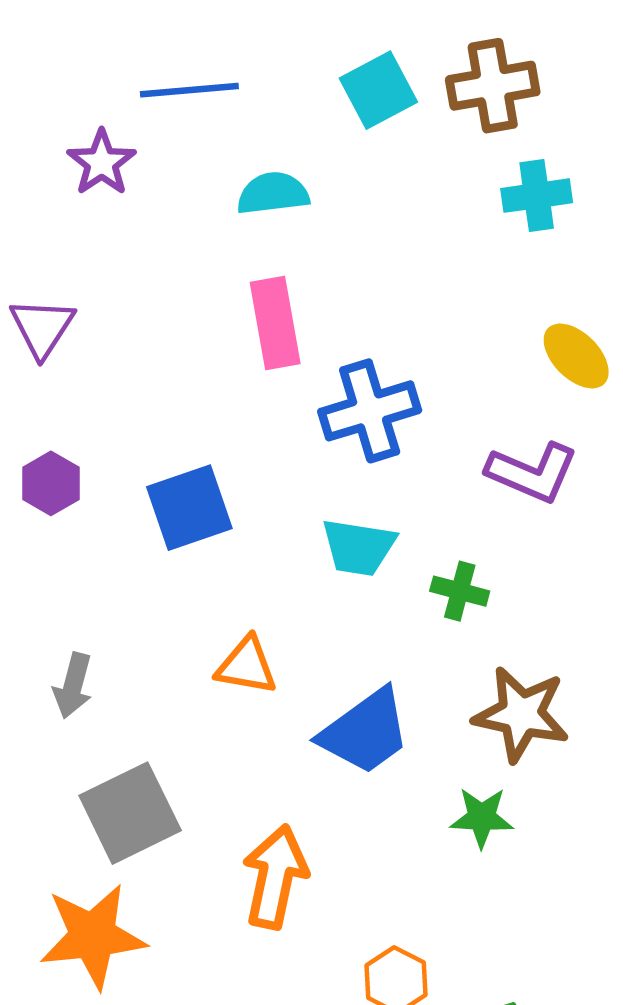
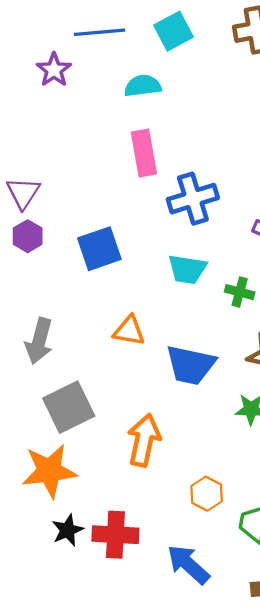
cyan square: (378, 90) -> (174, 31), moved
purple triangle: (42, 327) -> (23, 193), moved
gray arrow: (73, 686) -> (39, 341), size x1.4
blue trapezoid: (365, 732) -> (191, 365), turned 48

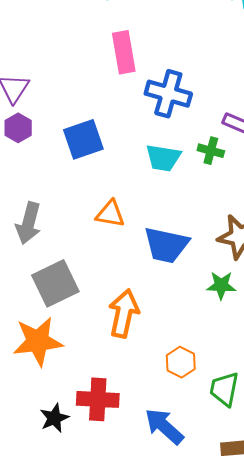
blue cross: (193, 199) -> (168, 94), turned 33
green cross: (240, 292) -> (211, 151), moved
black star: (68, 530) -> (54, 418), moved

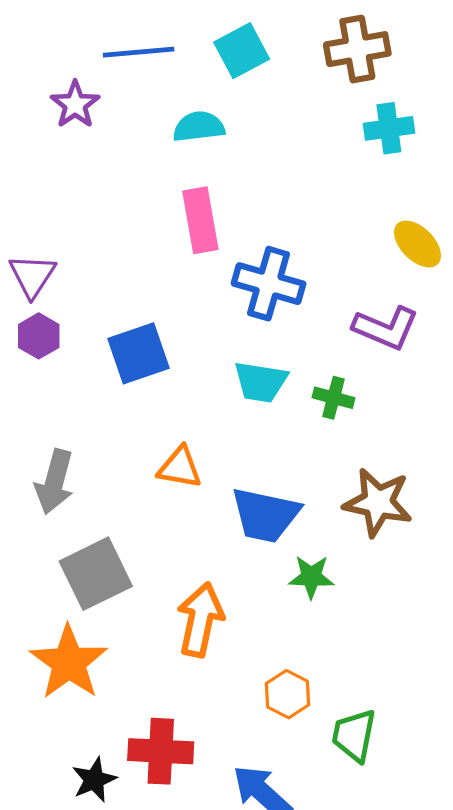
green cross: (211, 151) -> (333, 398), moved
green star: (221, 285) -> (311, 577), moved
orange star: (38, 341) -> (69, 662), turned -30

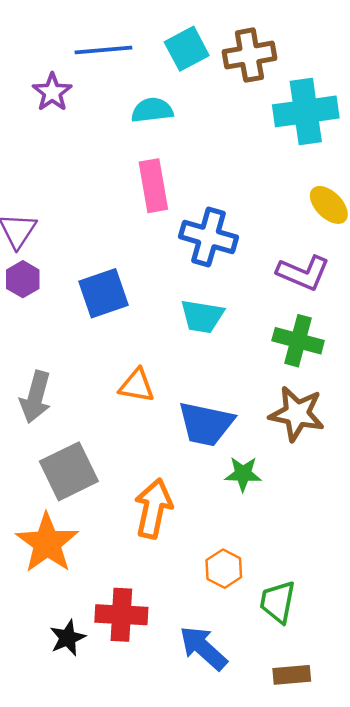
brown cross: (357, 49) -> (249, 55), moved
cyan cross: (389, 128) -> (306, 111), size x1.6
green cross: (333, 398) -> (298, 341), moved, size x1.5

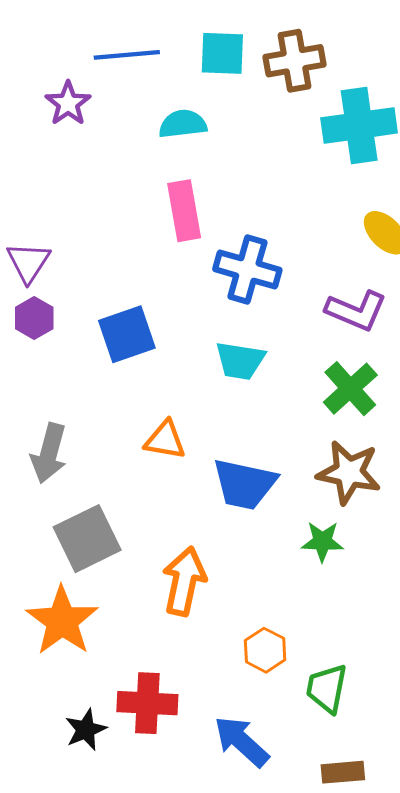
cyan square: (187, 49) -> (222, 53), turned 30
green cross: (298, 341) -> (350, 389), turned 33
green star: (243, 474) -> (322, 541), moved

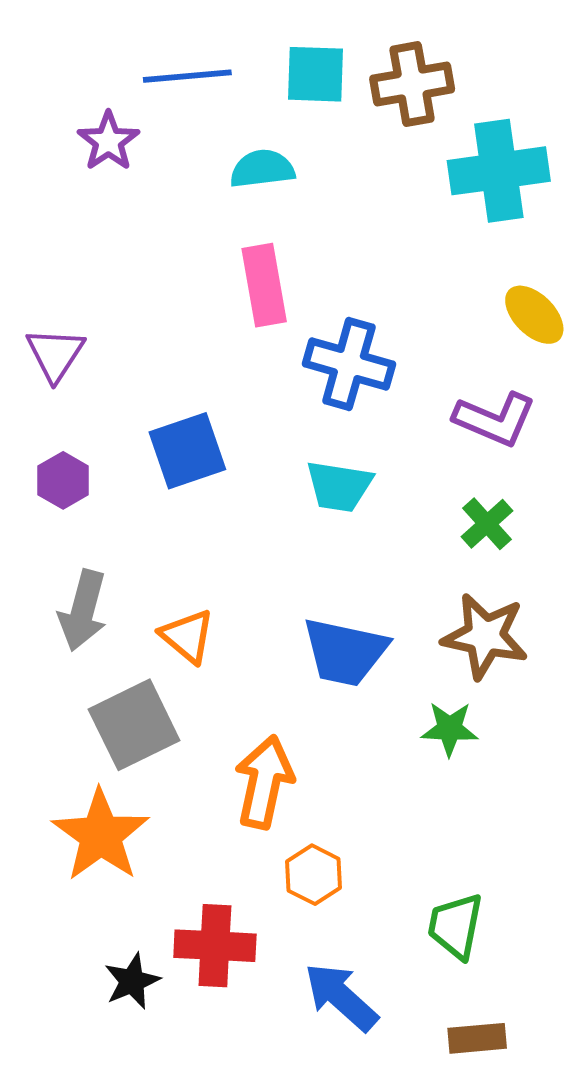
purple hexagon: (34, 318) -> (63, 480), moved
green cross: (350, 389) -> (487, 524), size x0.7
orange triangle: (165, 440) -> (187, 636), moved, turned 30
orange hexagon: (265, 650) -> (313, 875), moved

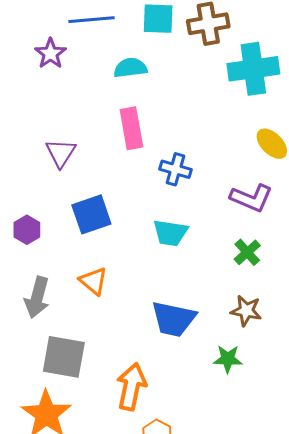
purple triangle: (55, 354) -> (61, 153), moved
blue cross: (349, 364) -> (175, 169), size x0.7
orange triangle: (187, 636) -> (93, 281), moved
brown star: (485, 636) -> (246, 311), size x0.7
gray square: (134, 725) -> (64, 357), turned 36

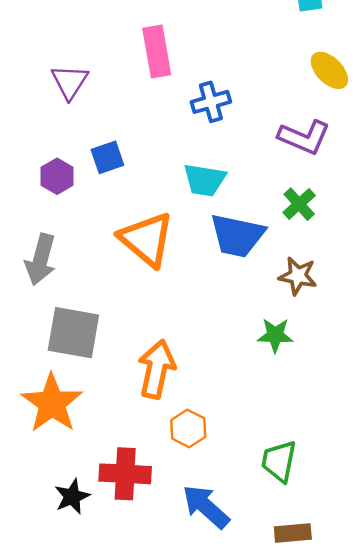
blue cross: (175, 169) -> (211, 102), turned -32
blue square: (91, 214) -> (107, 157), size x0.7
purple hexagon: (27, 230) -> (57, 176), moved
orange triangle: (93, 281) -> (147, 239), moved, size x1.6
blue trapezoid: (173, 319) -> (237, 236), moved

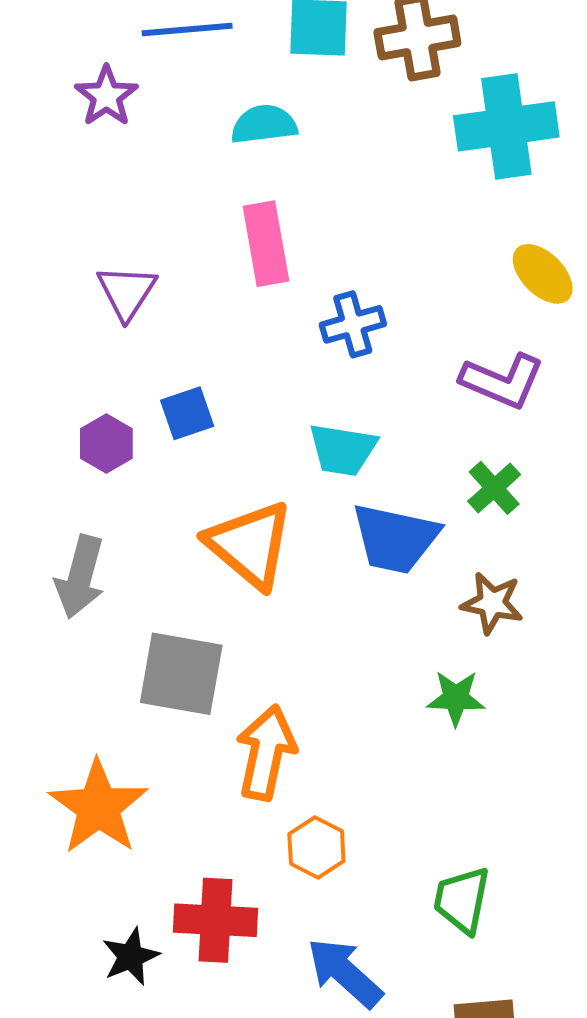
gray square: (73, 333) -> (181, 674), moved

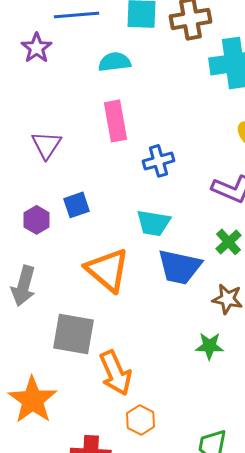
orange arrow: (266, 753) -> (116, 373), turned 144

